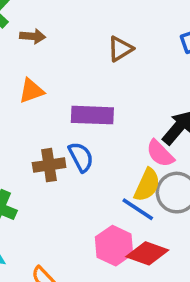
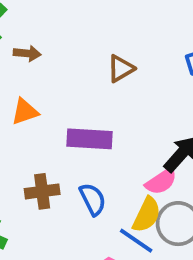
pink semicircle: (160, 154) -> (161, 181), turned -80
blue semicircle: (81, 157) -> (93, 199), moved

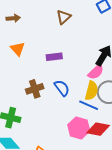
orange triangle: (25, 112) -> (18, 49), turned -42
purple rectangle: (90, 139) -> (54, 57), size x0.7

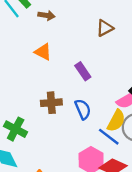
orange triangle: (18, 49) -> (43, 52), turned -35
purple rectangle: (54, 57) -> (83, 71), turned 49

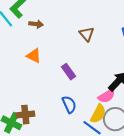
brown triangle: (105, 28) -> (87, 34), turned -42
brown cross: (51, 103) -> (25, 115), moved

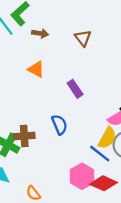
brown triangle: (87, 34) -> (83, 38), moved
blue semicircle: (69, 104) -> (59, 125), moved

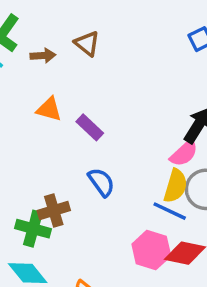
brown triangle: (83, 38) -> (87, 43), moved
purple rectangle: (75, 89) -> (90, 127), moved

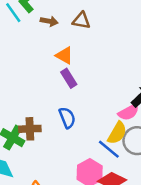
brown triangle: (87, 43) -> (81, 21), turned -42
orange triangle: (49, 109) -> (64, 55), moved

